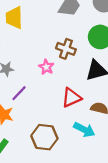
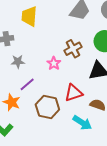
brown cross: (66, 49) -> (73, 49), turned 36
brown hexagon: (44, 137) -> (47, 107), moved

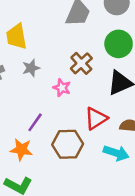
gray star: (18, 62) -> (31, 68), moved

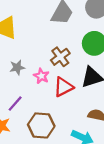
gray star: (31, 68) -> (17, 67), moved
red triangle: (96, 118) -> (63, 87), moved

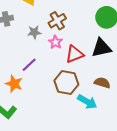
brown cross: (60, 57) -> (57, 21), moved
brown hexagon: (41, 125) -> (66, 83), moved

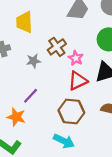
pink star: (55, 42) -> (76, 58), moved
cyan arrow: (87, 102) -> (64, 141), moved

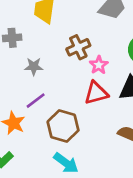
gray star: (34, 61) -> (34, 67), moved
brown hexagon: (71, 111) -> (63, 126), moved

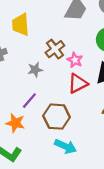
gray star: (34, 67) -> (35, 70), moved

